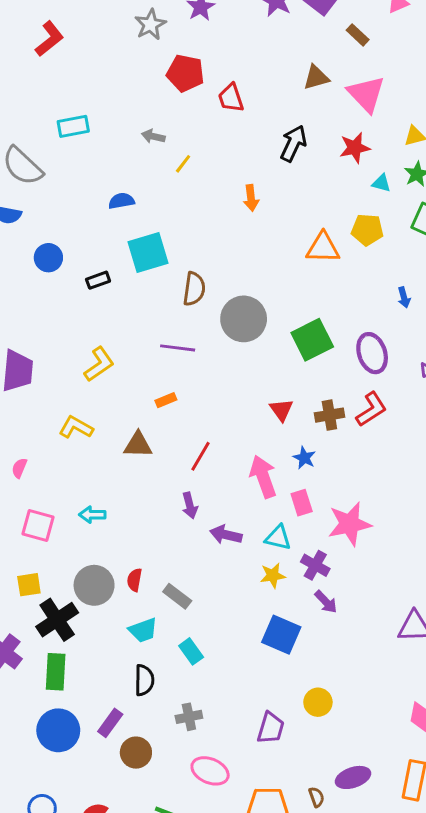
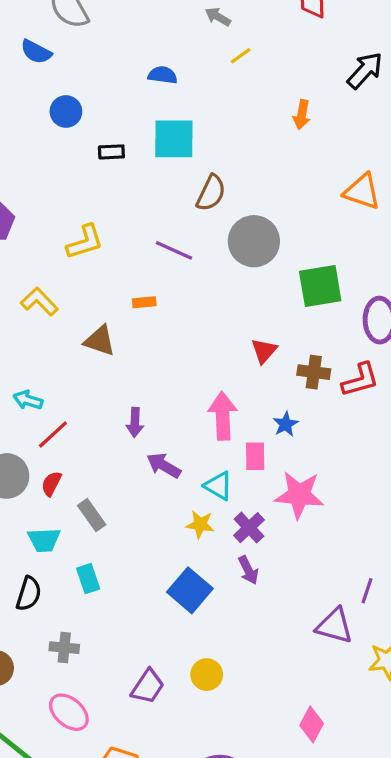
red line: (201, 456) -> (53, 435), moved
blue star: (304, 458) -> (286, 424), moved

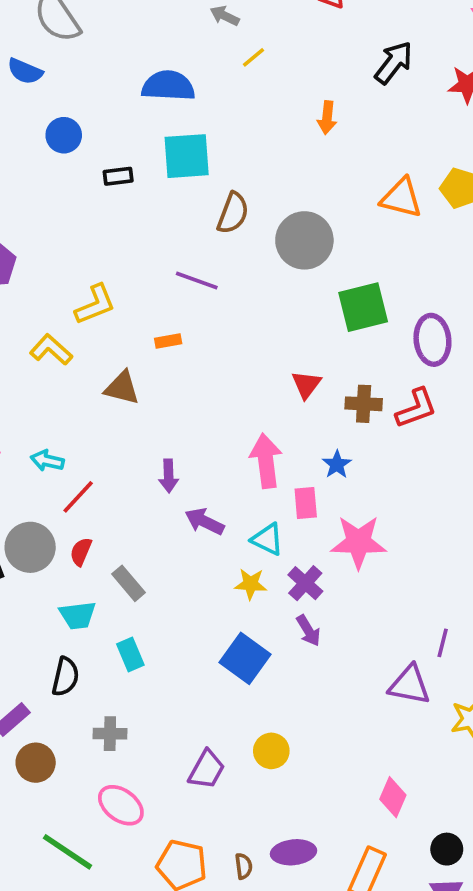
blue semicircle: (163, 75) -> (168, 86), size x1.6
gray circle: (254, 241) -> (304, 240), moved
yellow L-shape: (85, 242) -> (95, 305), moved

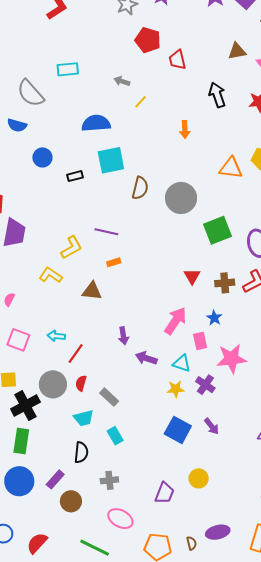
black arrow: (394, 63) -> (217, 95), turned -50
purple line: (197, 280) -> (106, 232), moved
pink arrow: (266, 461) -> (175, 321), turned 48
purple arrow: (308, 631) -> (212, 426), moved

